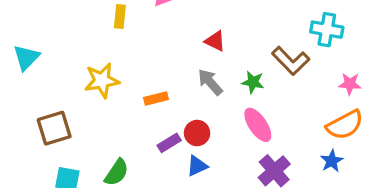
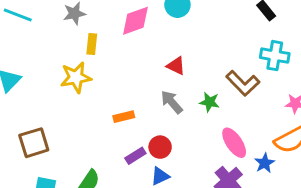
yellow star: (102, 80) -> (76, 77), moved
pink ellipse: (258, 125) -> (234, 143), moved
blue star: (332, 161) -> (265, 163), moved

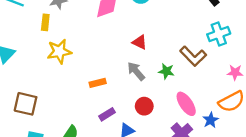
yellow rectangle: (92, 44) -> (45, 22), moved
cyan cross: (275, 56) -> (219, 34), turned -30
brown square: (34, 143) -> (26, 104), turned 30
red circle: (160, 147) -> (144, 106), moved

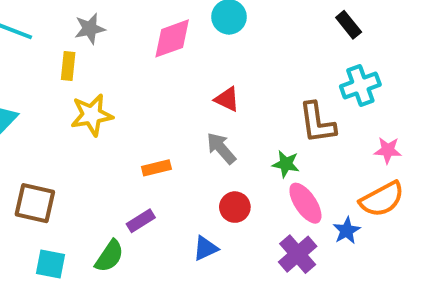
brown L-shape: (193, 56) -> (317, 123), turned 36
green star: (166, 71) -> (286, 164), moved
purple rectangle: (107, 114) -> (141, 221), moved

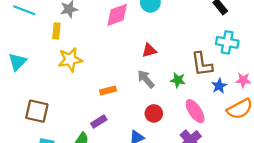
cyan cross: (360, 86) -> (227, 42), turned 30
red triangle: (227, 99) -> (149, 50), turned -42
green star: (286, 164) -> (178, 80), moved
blue star: (347, 231) -> (219, 86), moved

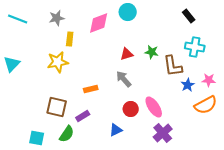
yellow rectangle: (56, 31) -> (70, 39), moved
green star: (178, 80) -> (152, 52), moved
brown square: (37, 111) -> (57, 107), moved
pink ellipse: (195, 111) -> (154, 107), moved

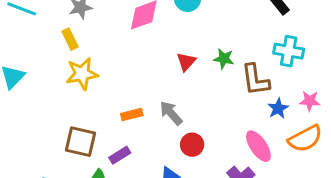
yellow rectangle: (70, 39) -> (70, 39), moved, turned -32
red triangle: (127, 54) -> (186, 62), turned -32
gray arrow: (124, 79) -> (171, 113), moved
pink ellipse: (154, 107) -> (258, 146), moved

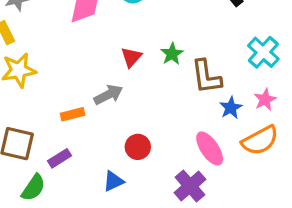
cyan cross: (289, 51) -> (263, 52), moved, turned 32
green star: (224, 59) -> (172, 54), turned 30
pink star: (310, 101) -> (265, 100), turned -30
gray arrow: (171, 113) -> (108, 95), moved, turned 104

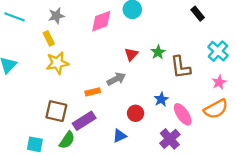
blue star: (231, 108) -> (161, 99), moved
purple rectangle: (59, 158) -> (84, 121), size x1.5

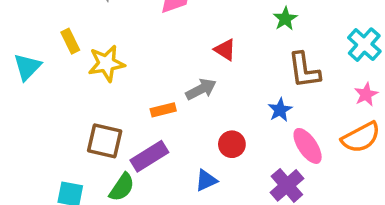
yellow rectangle: (49, 38) -> (70, 41), moved
green star: (158, 52) -> (285, 19), moved
red triangle: (131, 54) -> (225, 50), turned -40
blue star: (161, 99) -> (280, 110), moved

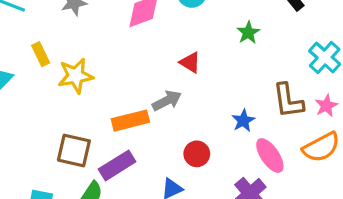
brown L-shape: (304, 70) -> (288, 101), moved
orange rectangle: (163, 110) -> (130, 121), size x1.5

